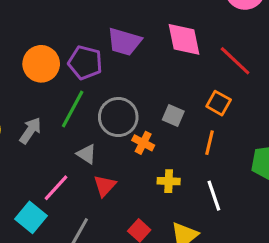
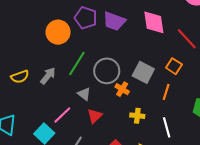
purple pentagon: (85, 63) -> (86, 18), moved
gray square: (173, 116) -> (143, 72), size x1.5

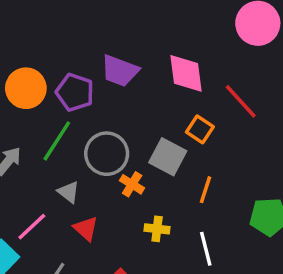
purple pentagon: (86, 18) -> (75, 92), moved
orange square: (174, 66) -> (200, 129), moved
red triangle: (95, 116) -> (86, 229), turned -35

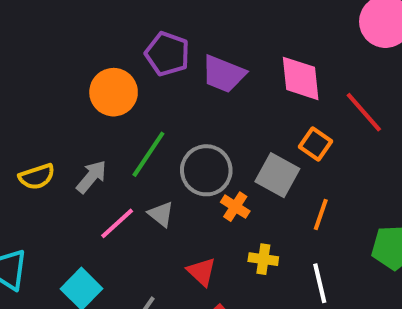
purple pentagon: (75, 92) -> (167, 54), moved
pink line: (32, 227) -> (117, 223), moved
red triangle: (86, 229) -> (202, 272), moved

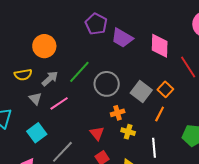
orange circle: (114, 92) -> (44, 46), moved
orange square: (316, 144) -> (165, 89), moved
orange cross: (235, 207) -> (118, 113), moved, turned 32
gray triangle: (161, 214) -> (35, 99), moved

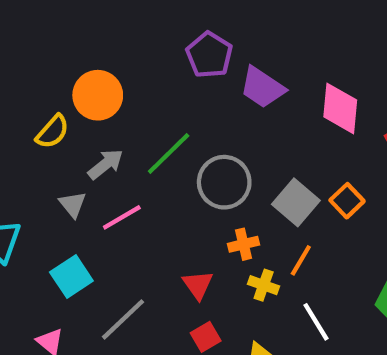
yellow semicircle: (23, 75) -> (53, 132), moved, turned -42
orange line: (160, 114) -> (301, 260), moved
white line: (154, 148) -> (316, 322), turned -30

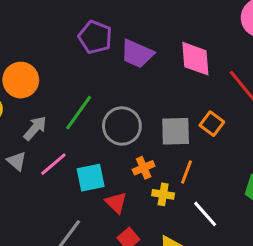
gray square: (296, 202) -> (176, 131), turned -32
cyan square: (71, 276) -> (91, 178), moved, turned 32

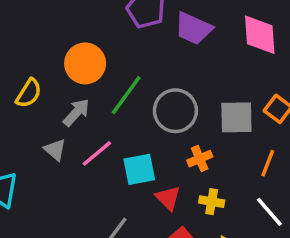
orange circle: (21, 80) -> (85, 63), moved
orange line: (187, 172) -> (268, 163), moved
yellow cross: (163, 194) -> (212, 202), moved

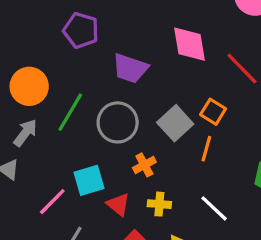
purple trapezoid: (193, 28) -> (130, 68), moved
gray square: (236, 117) -> (175, 123), turned -36
pink line: (97, 153) -> (52, 202), moved
orange line: (268, 163) -> (206, 149), moved

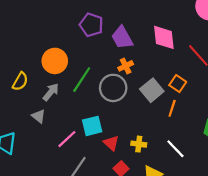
purple trapezoid: (130, 68) -> (122, 38), moved, turned 40
orange cross: (144, 165) -> (126, 66), moved

